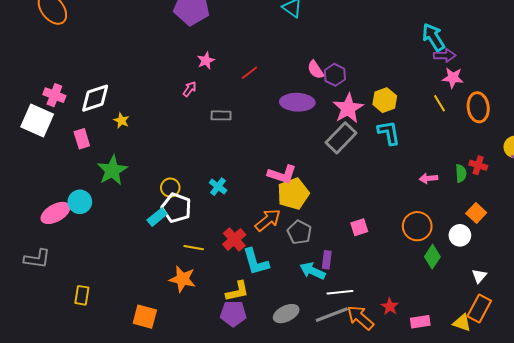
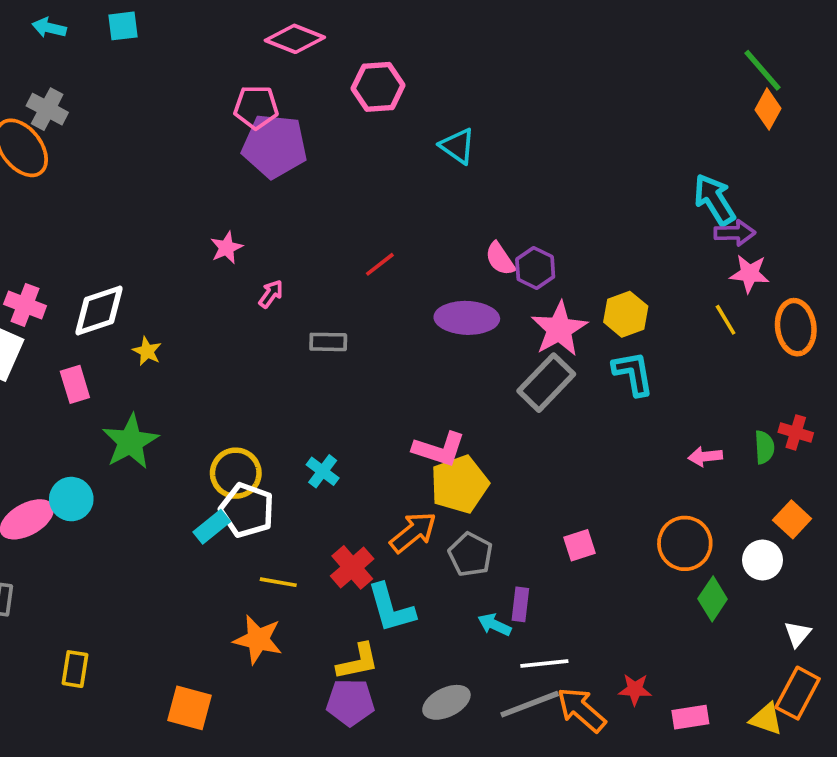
pink star: (206, 61) -> (227, 248), moved
yellow circle: (170, 188) -> (236, 473), size x1.4
cyan arrow: (313, 271) -> (494, 625), size x0.7
red star: (390, 306) -> (635, 689), turned -30

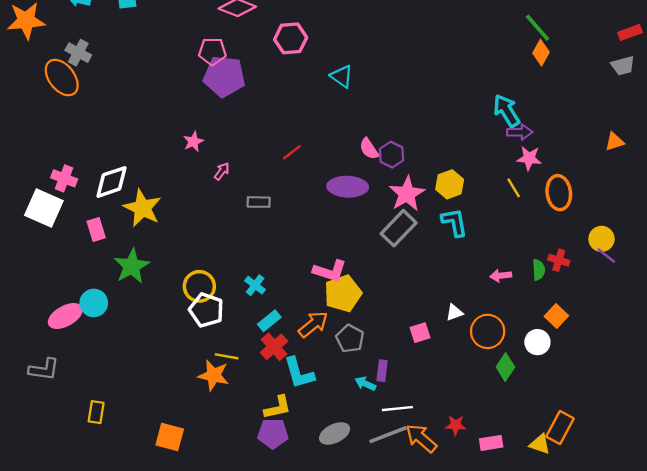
yellow star: (147, 351) -> (142, 208), size x2.0
cyan rectangle: (212, 527) -> (269, 321), moved
white triangle: (798, 634) -> (454, 312), moved, turned 30
orange star: (258, 639) -> (214, 375), moved

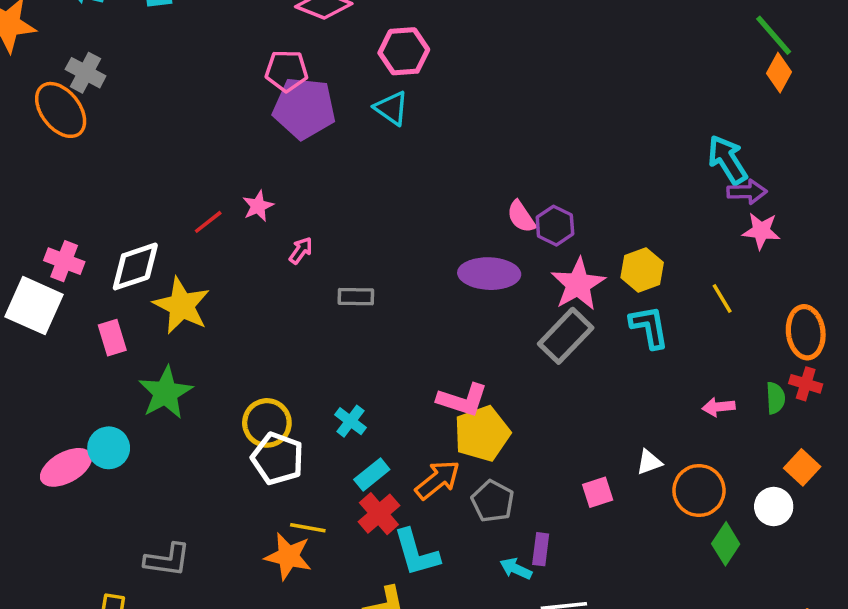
cyan triangle: (342, 76) -> (391, 108), moved
red line: (292, 152) -> (208, 222), moved
yellow line: (514, 188) -> (722, 298), moved
orange ellipse: (559, 193) -> (806, 332), moved
gray L-shape: (44, 369) -> (167, 560), moved

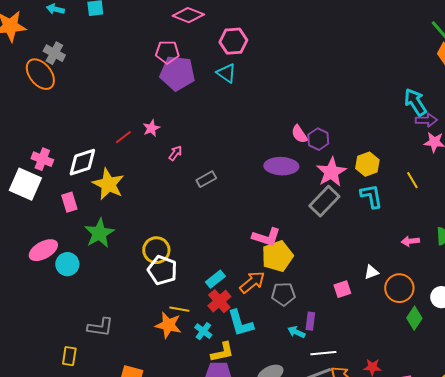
gray rectangle: (356, 297) -> (206, 179), turned -30
cyan cross: (350, 421) -> (203, 331), moved
pink ellipse: (66, 467) -> (43, 250), moved
gray pentagon: (493, 501) -> (283, 294), turned -30

